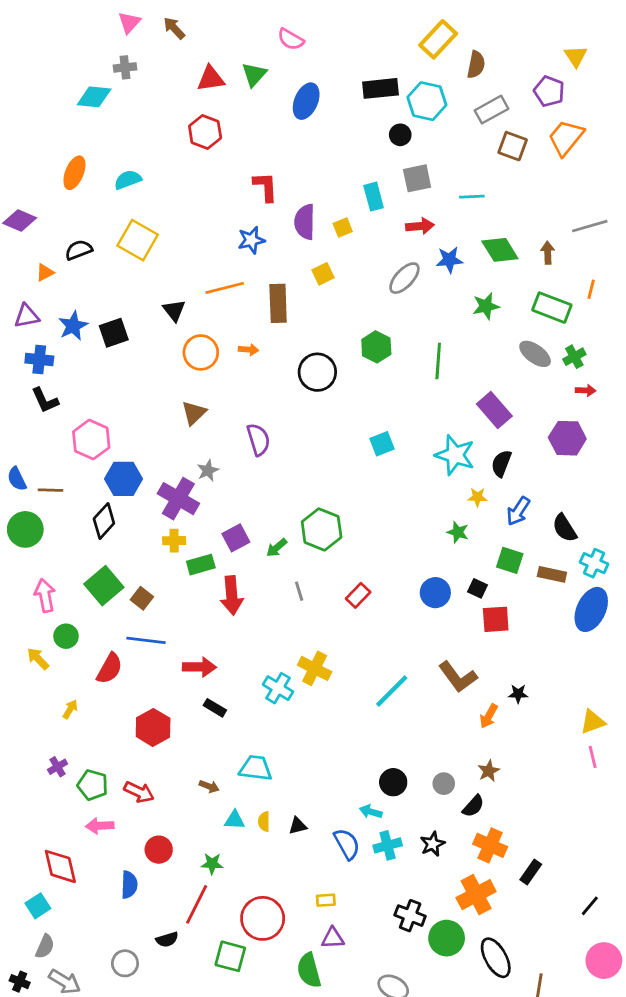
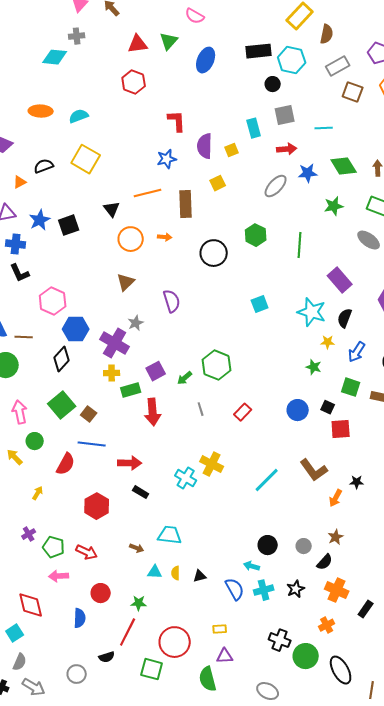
orange ellipse: (74, 173) -> (41, 111), turned 70
orange cross: (476, 895) -> (327, 625), size x0.6

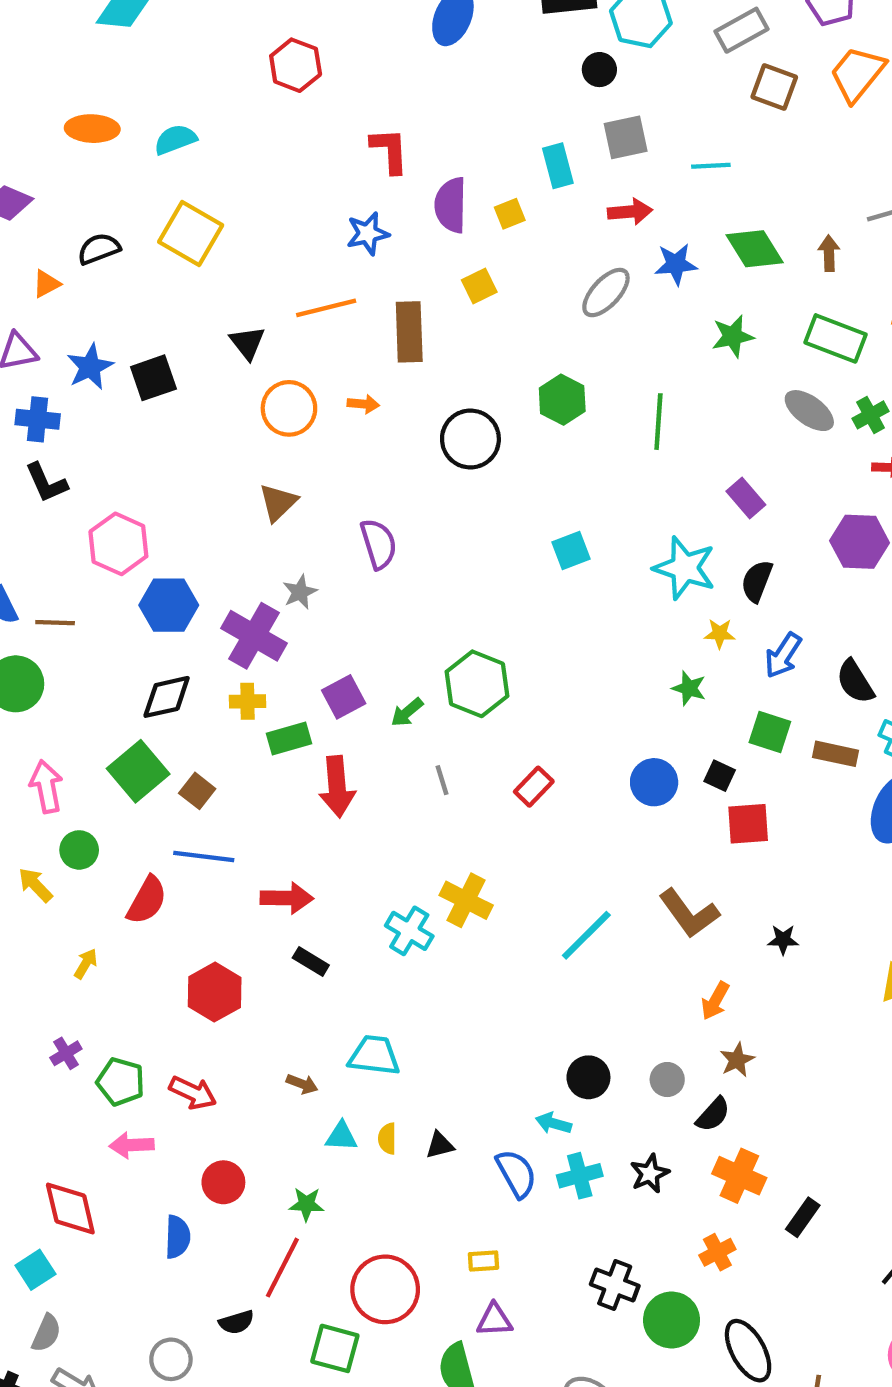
purple rectangle: (340, 280) -> (746, 498), size x0.7
black diamond: (62, 359) -> (167, 697), moved, turned 35
orange arrow: (336, 498) -> (715, 1001), moved

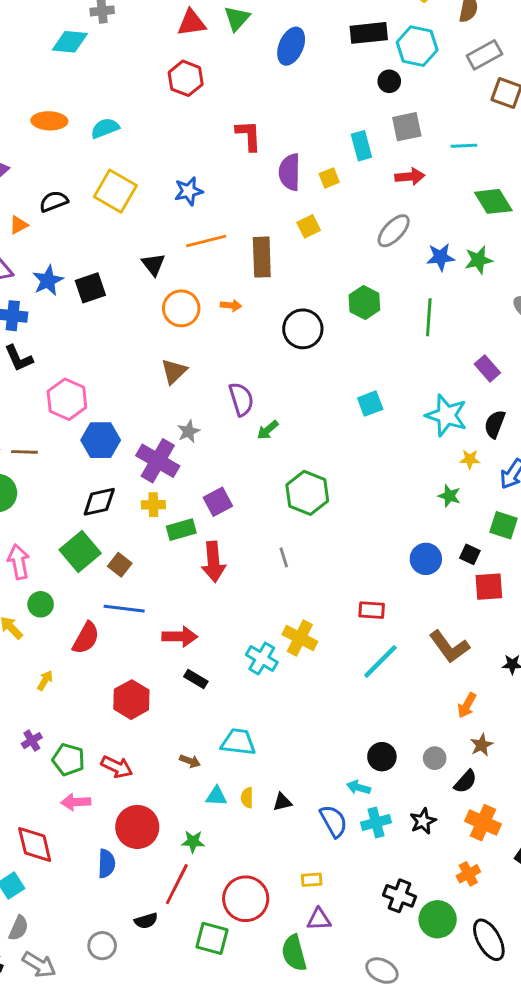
blue star: (368, 234) -> (189, 191), moved
blue star: (676, 264) -> (441, 257), moved
green arrow: (407, 712) -> (268, 430), moved
red rectangle: (534, 787) -> (372, 610), moved, turned 50
red circle: (223, 1182) -> (137, 827), size x1.5

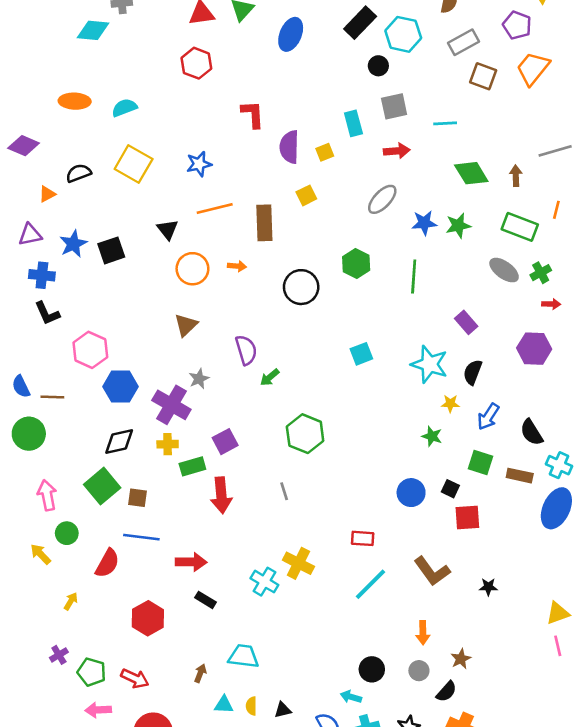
black rectangle: (369, 33) -> (360, 23), turned -40
brown square: (120, 565) -> (137, 498), turned -30
orange arrow: (467, 705) -> (423, 633), moved, turned -30
brown arrow: (190, 761) -> (200, 673), turned -90

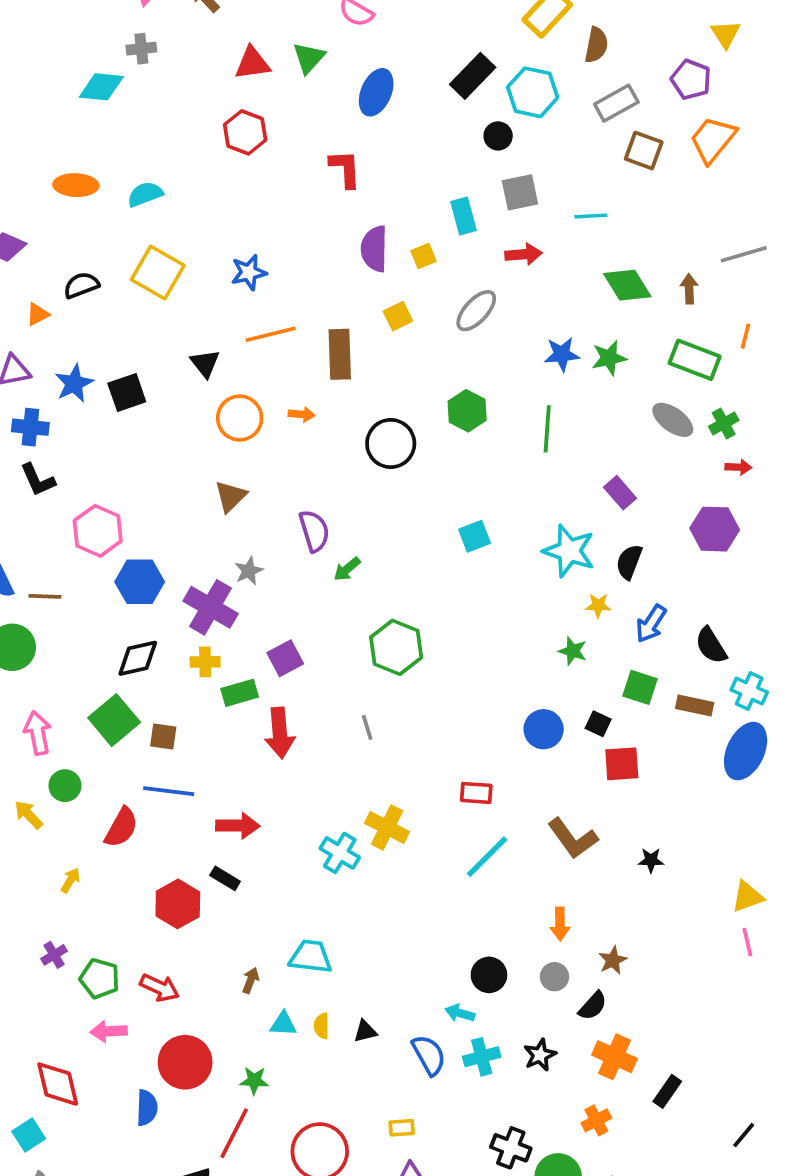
red L-shape: (253, 114) -> (345, 169), moved
gray ellipse: (382, 199) -> (476, 311), moved
black rectangle: (206, 600) -> (225, 878), moved

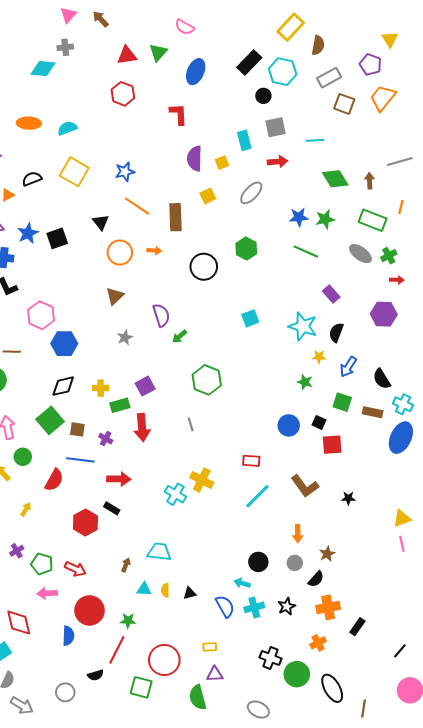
orange line: (271, 334) -> (137, 206), turned 48
green line: (547, 429) -> (306, 252), moved, turned -70
purple cross: (211, 607) -> (106, 439), moved, size x0.5
orange cross: (615, 1057) -> (328, 607), turned -35

